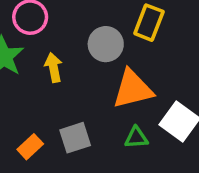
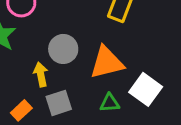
gray circle: (106, 44) -> (63, 49), moved
yellow arrow: (54, 67) -> (41, 74), moved

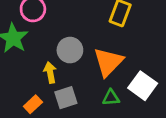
orange triangle: (107, 62) -> (108, 62), turned -32

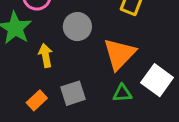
gray circle: (70, 50) -> (77, 27), moved
yellow arrow: (50, 73) -> (46, 56), moved

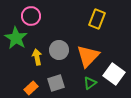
gray circle: (77, 27) -> (59, 50), moved
green triangle: (122, 93) -> (90, 83), turned -32

